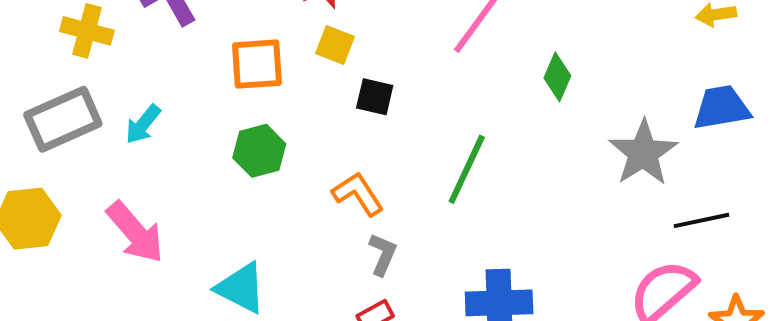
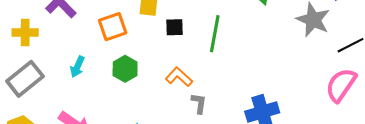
cyan arrow: (143, 124) -> (77, 67), moved
green line: (467, 169) -> (215, 34), moved

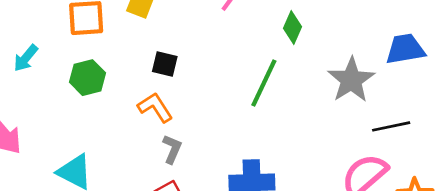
black square: (175, 27) -> (165, 64), moved
green line: (215, 34) -> (264, 83), moved

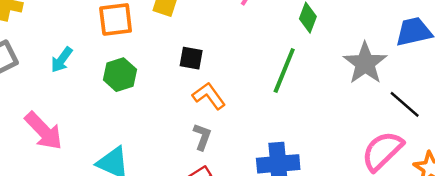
orange L-shape: (155, 107) -> (209, 96), moved
black line: (391, 126) -> (405, 104), turned 56

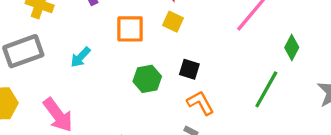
green hexagon: (120, 75) -> (147, 79), moved

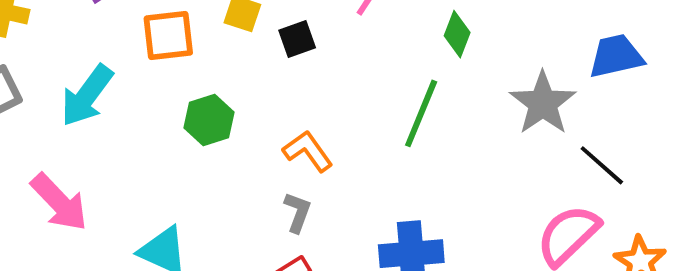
cyan arrow: (80, 57) -> (87, 96), size x1.6
black square: (189, 69) -> (297, 39), moved, turned -30

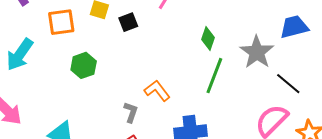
green diamond: (457, 34) -> (208, 38), moved
green line: (421, 113) -> (214, 76), moved
orange L-shape: (308, 151) -> (157, 91), moved

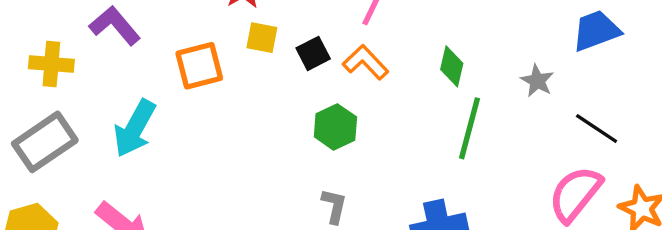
gray star: (257, 52) -> (537, 81), size x0.6
green hexagon: (84, 65) -> (335, 127), moved
orange L-shape: (157, 91) -> (365, 62), moved

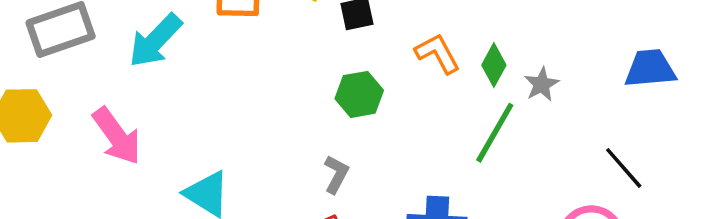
orange L-shape: (365, 62) -> (438, 53), moved
gray star: (537, 81) -> (542, 84), moved

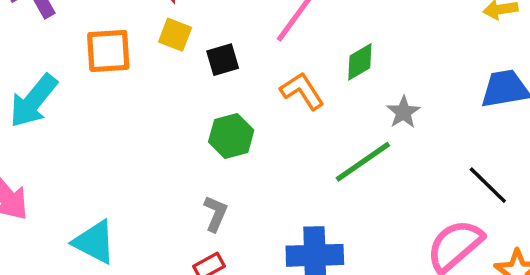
green diamond: (494, 65) -> (360, 62), moved, turned 36
green line: (495, 133) -> (363, 162), turned 30

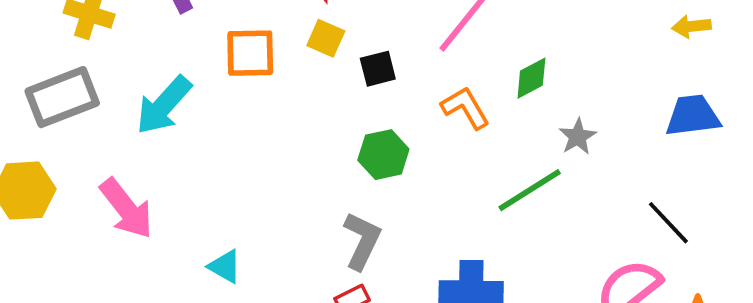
gray L-shape: (215, 214) -> (362, 241), size x1.4
cyan triangle: (94, 242) -> (225, 266), size x0.7

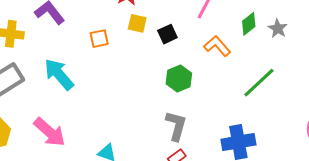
orange square: (250, 53) -> (99, 39), size x0.7
cyan arrow: (164, 105) -> (59, 74), turned 108
gray star: (578, 137) -> (278, 28), moved

